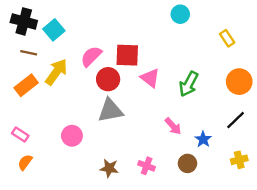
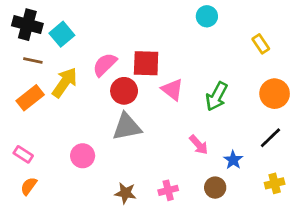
pink cross: (147, 166) -> (168, 190), turned -35

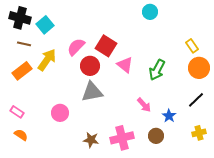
yellow rectangle: (261, 44) -> (192, 46), moved
red square: (146, 63) -> (106, 46), turned 30
orange semicircle: (29, 186) -> (21, 135), turned 88
pink cross: (168, 190) -> (122, 138), size x1.6

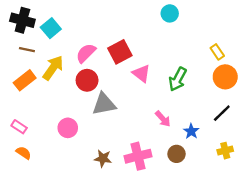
red square: (106, 46) -> (120, 52), turned 30
red circle: (90, 66) -> (87, 80), moved

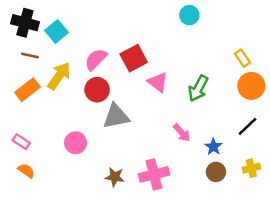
brown circle: (177, 154) -> (216, 172), moved

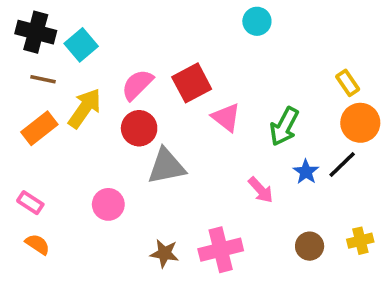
cyan circle: (189, 15) -> (257, 21), moved
black line: (248, 126) -> (342, 165), moved
blue star: (213, 147) -> (306, 172), moved

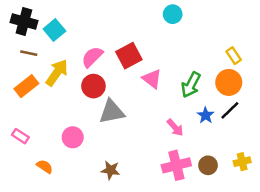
orange circle: (360, 123) -> (229, 82), moved
orange semicircle: (38, 244) -> (45, 167), moved
pink cross: (221, 250) -> (176, 165), moved

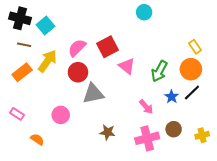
brown circle: (208, 165) -> (174, 129), moved
brown star: (110, 170) -> (107, 132), moved

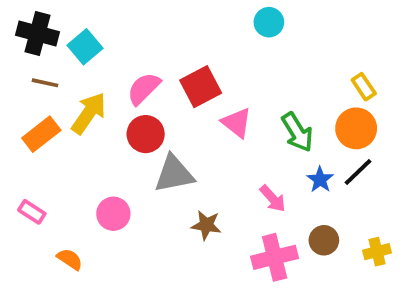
green arrow: (159, 71) -> (297, 132), turned -60
brown star: (107, 132) -> (206, 225), moved

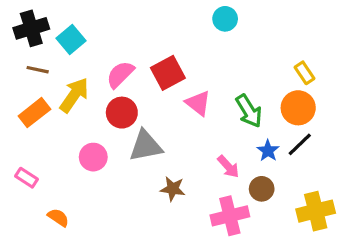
black cross: (37, 34) -> (31, 28), turned -32
pink circle: (113, 214) -> (93, 157), moved
brown circle: (324, 240) -> (262, 189), moved
yellow cross: (377, 252) -> (316, 211), size x1.6

